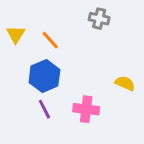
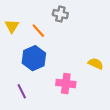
gray cross: (99, 19) -> (60, 14), moved
purple line: (44, 109) -> (22, 91), moved

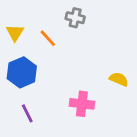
blue hexagon: (34, 58) -> (22, 72), moved

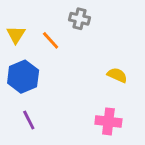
yellow semicircle: (119, 79) -> (117, 75), moved
pink cross: (82, 104) -> (108, 121), moved

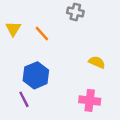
gray cross: (80, 19) -> (75, 12), moved
blue hexagon: (23, 77) -> (36, 75), moved

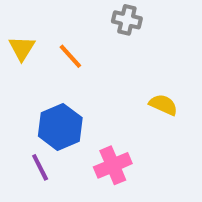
pink cross: (90, 100) -> (113, 165), moved, turned -30

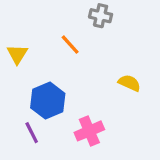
yellow triangle: (22, 48) -> (17, 54), moved
orange line: (70, 56) -> (70, 45), moved

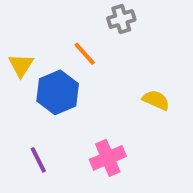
gray cross: (101, 16) -> (121, 19), turned -30
blue hexagon: (48, 101) -> (58, 92), moved

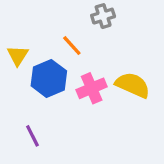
yellow semicircle: (156, 100) -> (133, 85), size x1.5
pink cross: (108, 158) -> (92, 88), moved

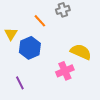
orange line: (72, 46) -> (40, 21), moved
pink cross: (92, 88) -> (65, 71), moved

